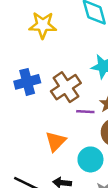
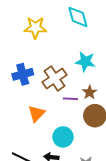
orange triangle: (56, 141) -> (36, 114), moved
cyan circle: (90, 159) -> (63, 137), moved

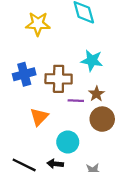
brown cross: (55, 79) -> (59, 79), turned 35

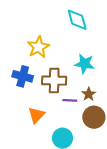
yellow star: (38, 24) -> (38, 47), moved, turned -30
blue cross: (24, 74) -> (23, 76), turned 30

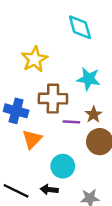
blue cross: (23, 76) -> (16, 111), moved

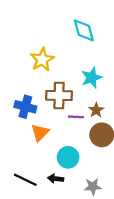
cyan star: (89, 79) -> (92, 78), turned -30

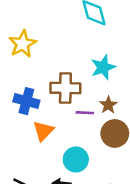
yellow star: (42, 60) -> (23, 44), moved

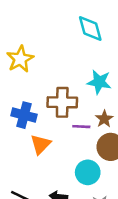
cyan star: (103, 67) -> (99, 82), turned 30
cyan circle: (76, 159) -> (88, 172), moved

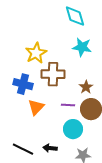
yellow star: (20, 59) -> (36, 53), moved
cyan star: (99, 82) -> (82, 47), moved
purple line: (81, 127) -> (68, 105), moved

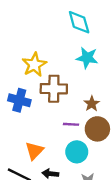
orange triangle: (36, 107) -> (34, 151), moved

